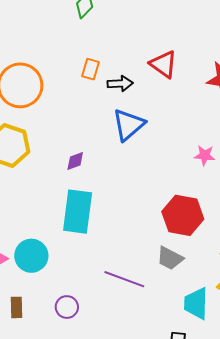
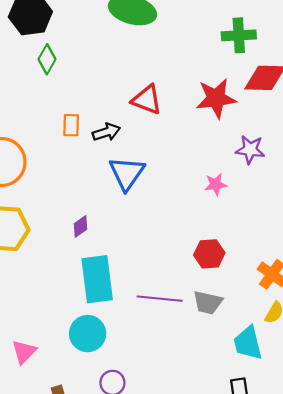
red hexagon: (183, 215) -> (209, 254), size x0.7
cyan circle: (31, 256) -> (88, 334), moved
purple line: (124, 279) -> (160, 299), moved

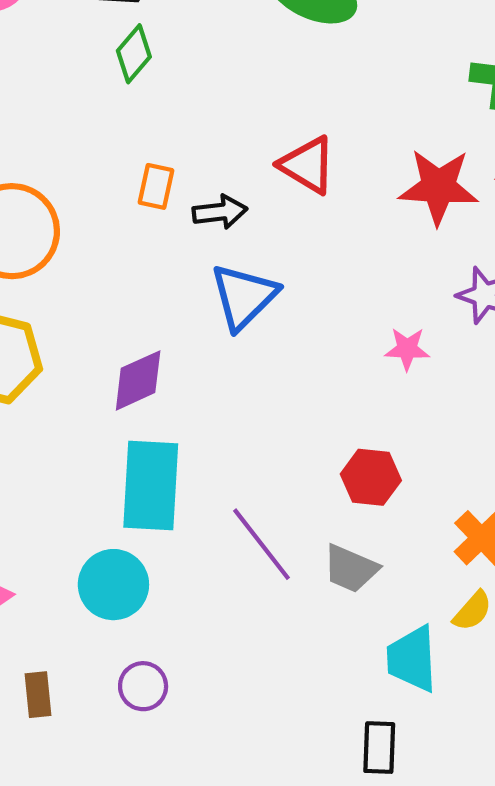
purple diamond: (81, 226) -> (138, 380), size x1.5
purple line: (160, 299) -> (262, 544), turned 36

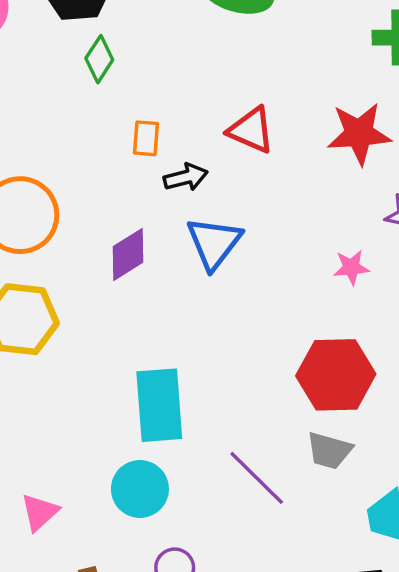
orange rectangle: (156, 186) -> (146, 138), moved
purple diamond: (138, 380) -> (128, 254), moved
red hexagon: (371, 477) -> (336, 375), size x1.6
purple line: (262, 544) -> (257, 478), moved

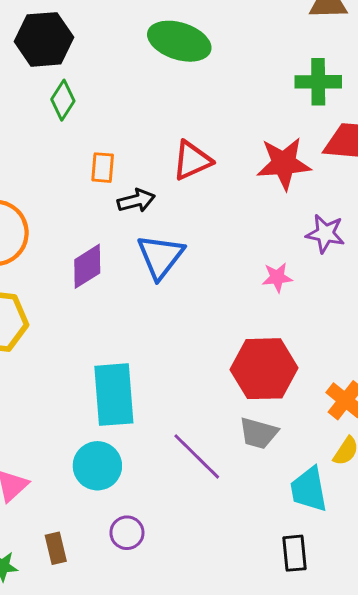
red triangle: (251, 130) -> (192, 161), turned -48

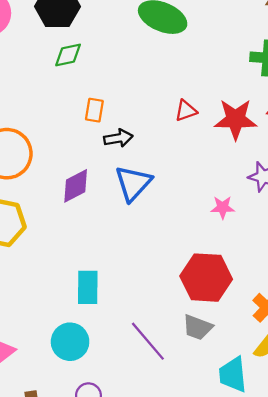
green diamond: (63, 100) -> (68, 55), turned 40
red triangle: (192, 161) -> (186, 111), moved, size x0.7
cyan rectangle: (114, 395) -> (88, 287), size x0.7

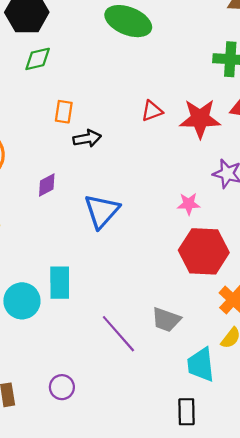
blue triangle: (133, 183) -> (102, 211), moved
purple diamond: (76, 186) -> (47, 185), size x0.7
red hexagon: (206, 278) -> (204, 251), moved
cyan circle: (70, 342) -> (22, 301), moved

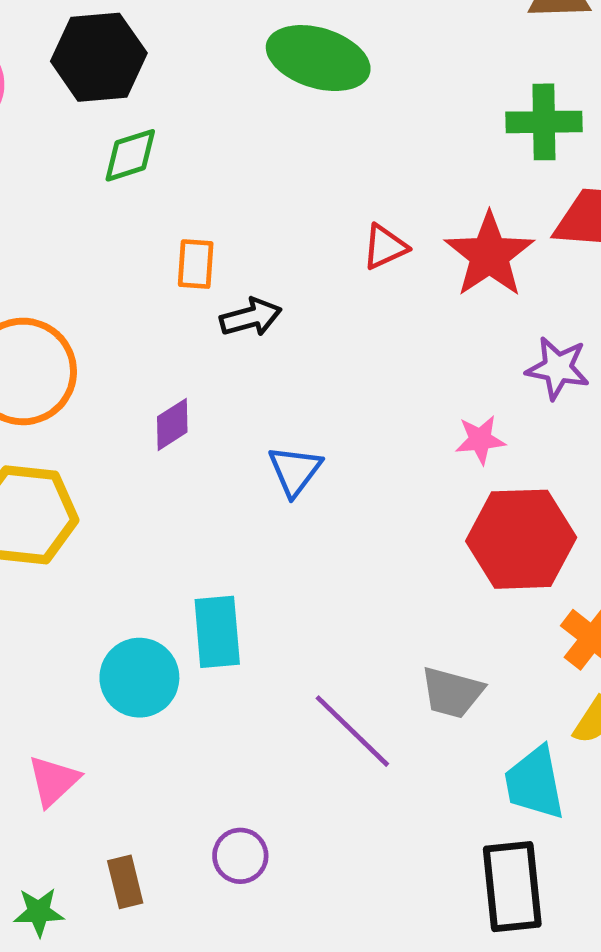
red star: (200, 119) -> (489, 255), turned -30
blue triangle: (102, 211) -> (295, 471), size x0.7
black rectangle: (186, 412) -> (512, 887), size x1.5

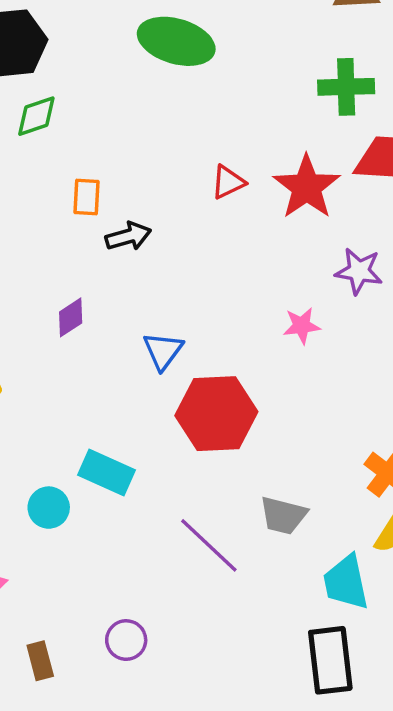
red hexagon: (521, 539) -> (216, 414), moved
cyan rectangle: (217, 632) -> (106, 472), turned -60
cyan circle: (139, 678) -> (49, 508), size x0.7

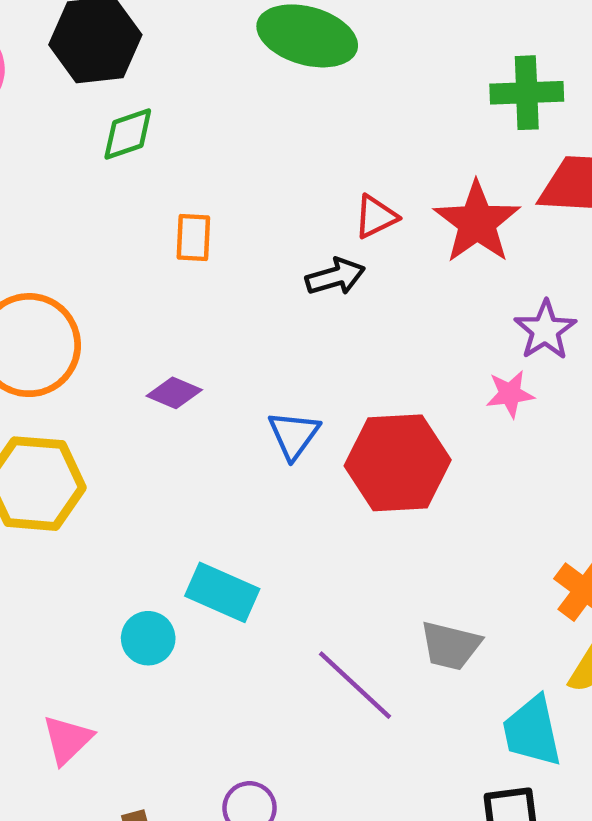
black arrow: (128, 236) -> (335, 277), moved
purple star: (359, 271) -> (545, 330), turned 30
purple diamond: (71, 317) -> (174, 393), turned 57
pink star: (302, 326) -> (510, 394), moved
red hexagon: (216, 414) -> (398, 463), moved

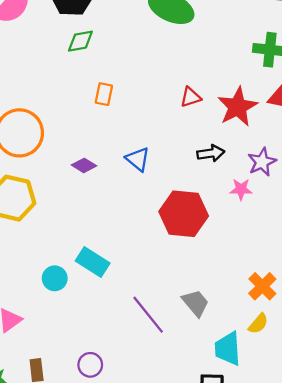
black arrow: (335, 277) -> (211, 153), moved
blue triangle: (294, 435) -> (138, 159), moved, turned -35
gray trapezoid: (450, 646) -> (196, 303), turned -152

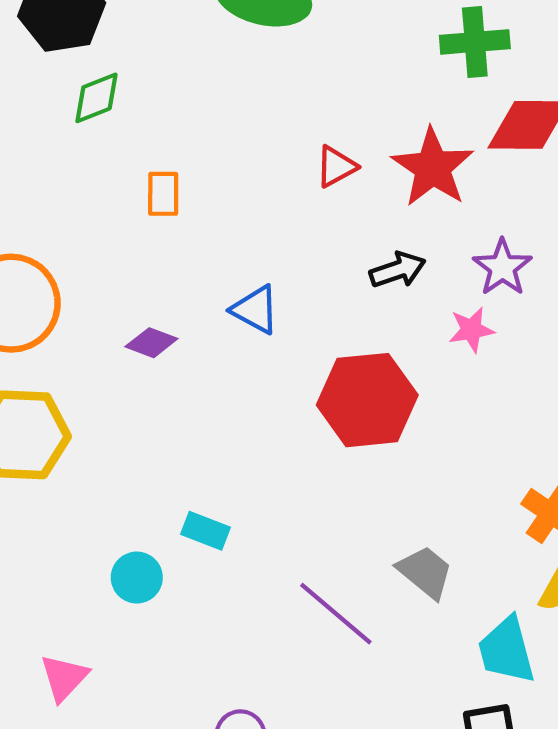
cyan rectangle: (93, 262) -> (205, 531), size x0.7

